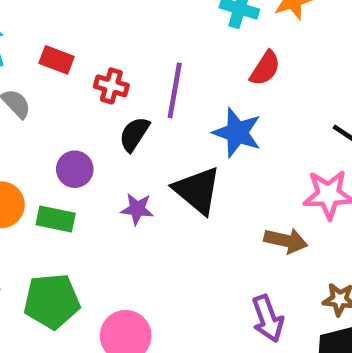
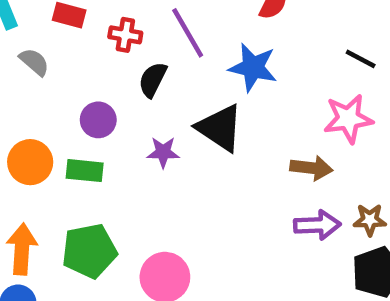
purple line: (175, 90) -> (188, 33), turned -34
purple arrow: (268, 319) -> (317, 225), moved, turned -66

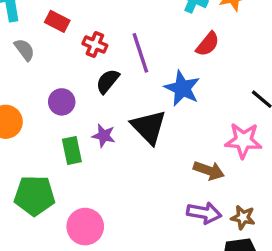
green rectangle: (85, 171) -> (72, 150), moved, turned 60

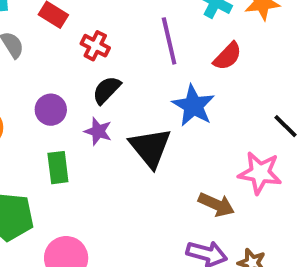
purple line: (140, 53) -> (169, 41), moved
purple star: (104, 136) -> (98, 131), moved

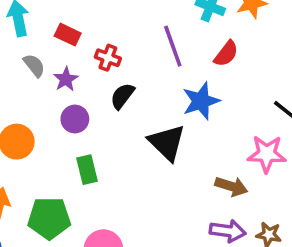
blue star: (193, 106) -> (201, 101), turned 30
purple star: (98, 131) -> (66, 79), moved, turned 30

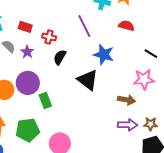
red semicircle: (226, 54) -> (126, 26), moved, turned -105
blue star: (201, 101) -> (104, 55), turned -30
purple circle: (75, 119) -> (28, 83), moved, size x1.5

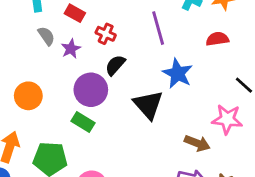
red semicircle: (126, 26) -> (217, 39), turned -35
purple circle: (28, 83) -> (91, 90), moved
green rectangle: (45, 101) -> (83, 122), turned -49

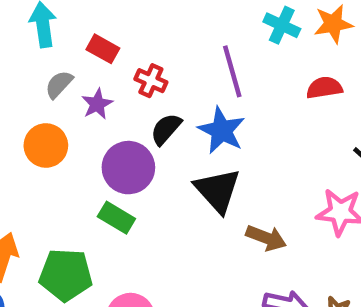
gray semicircle: (46, 36) -> (59, 84), turned -102
blue star: (178, 73) -> (222, 130), moved
orange circle: (28, 96) -> (46, 145), moved
brown arrow: (197, 143) -> (266, 238), moved

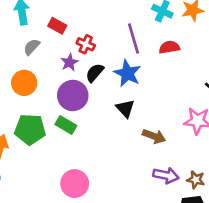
red semicircle: (324, 88) -> (169, 47), moved
purple star: (97, 104) -> (69, 62), moved
black triangle: (218, 190) -> (125, 109), size x0.7
green pentagon: (66, 275) -> (30, 129), moved

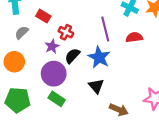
green rectangle: (66, 125) -> (57, 99), moved

